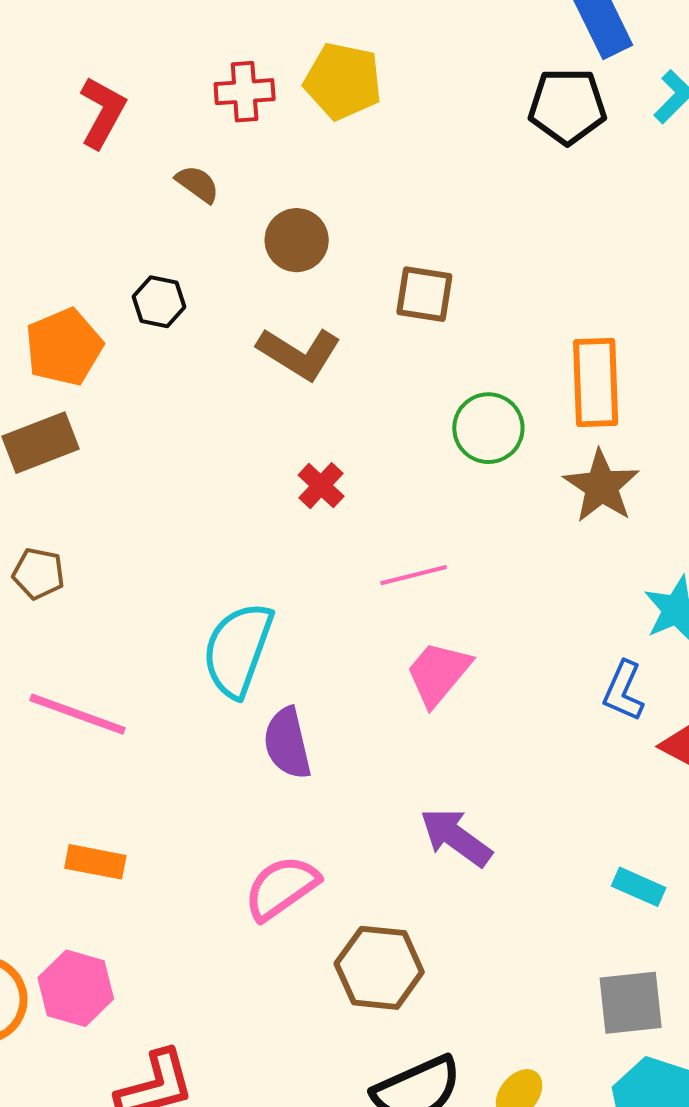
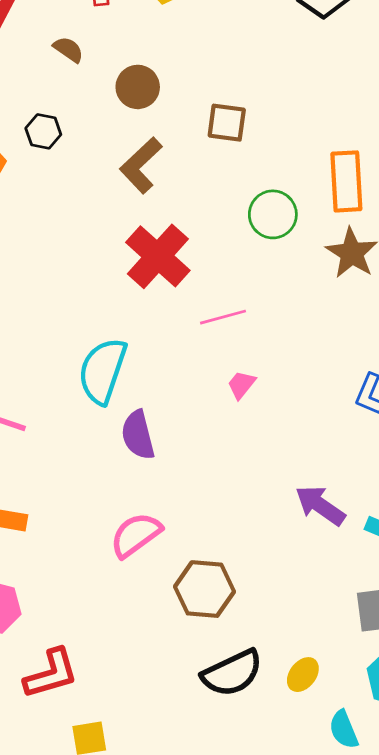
brown L-shape: (299, 353) -> (141, 165), turned 106
red cross: (321, 486) -> (158, 256), size x2.0
pink trapezoid: (438, 673) -> (241, 385), size x0.6
purple arrow: (456, 837) -> (320, 505), moved

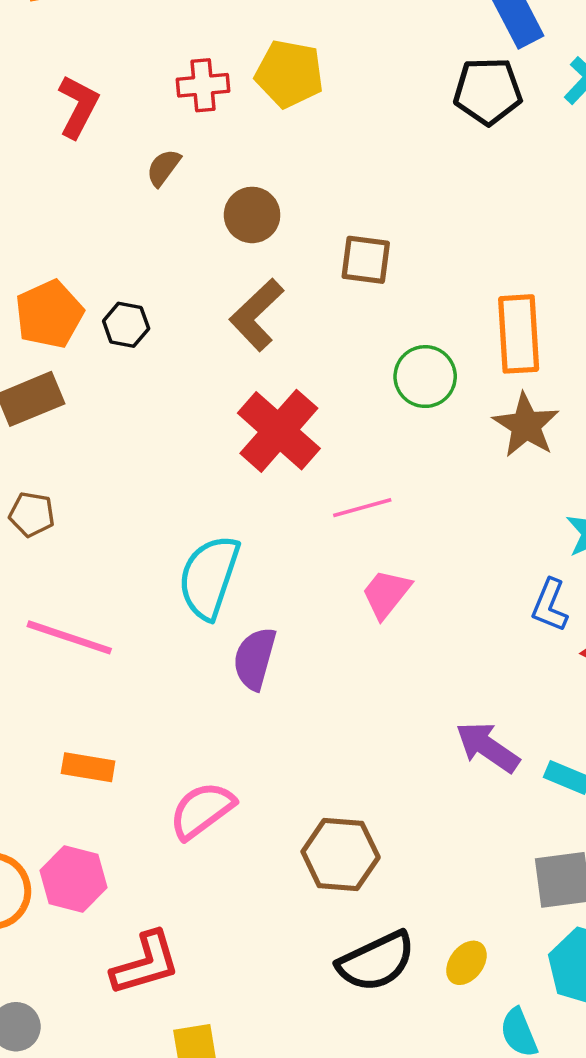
brown semicircle: (68, 49) -> (163, 168), turned -88
black hexagon: (43, 131) -> (126, 325), moved
pink trapezoid: (241, 385) -> (386, 594), size x1.4
purple semicircle: (138, 435) -> (255, 659), turned 30
pink semicircle: (136, 535) -> (202, 810), moved

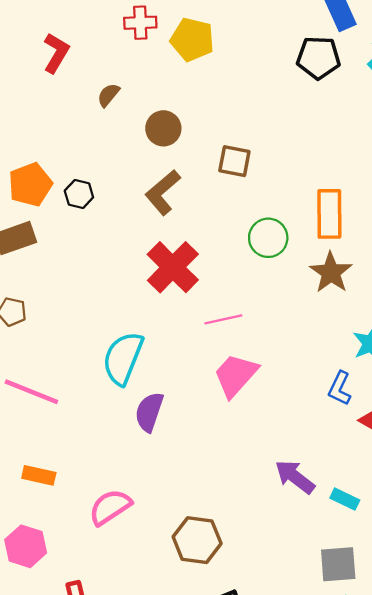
red cross: (203, 85) -> (140, 23), moved
pink trapezoid: (386, 594) -> (236, 375), size x1.4

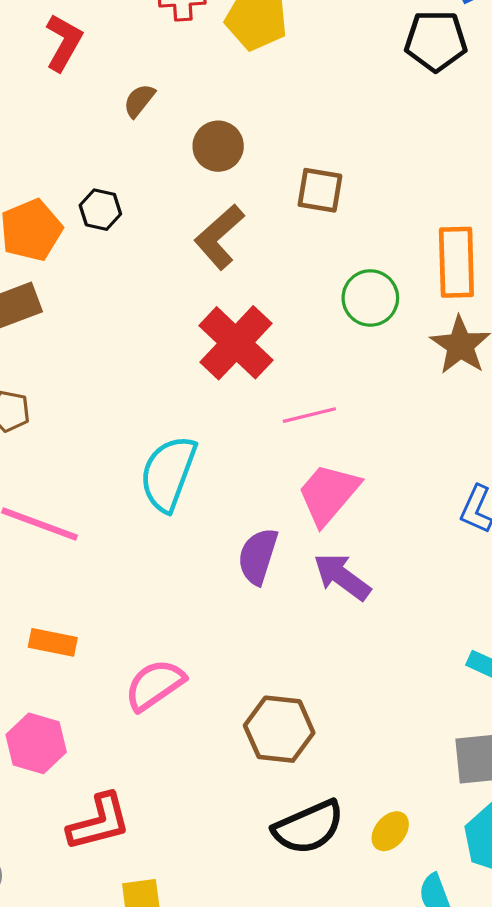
black hexagon: (79, 194) -> (100, 210), moved
purple semicircle: (149, 412) -> (258, 556), moved
purple arrow: (295, 477) -> (342, 577), moved

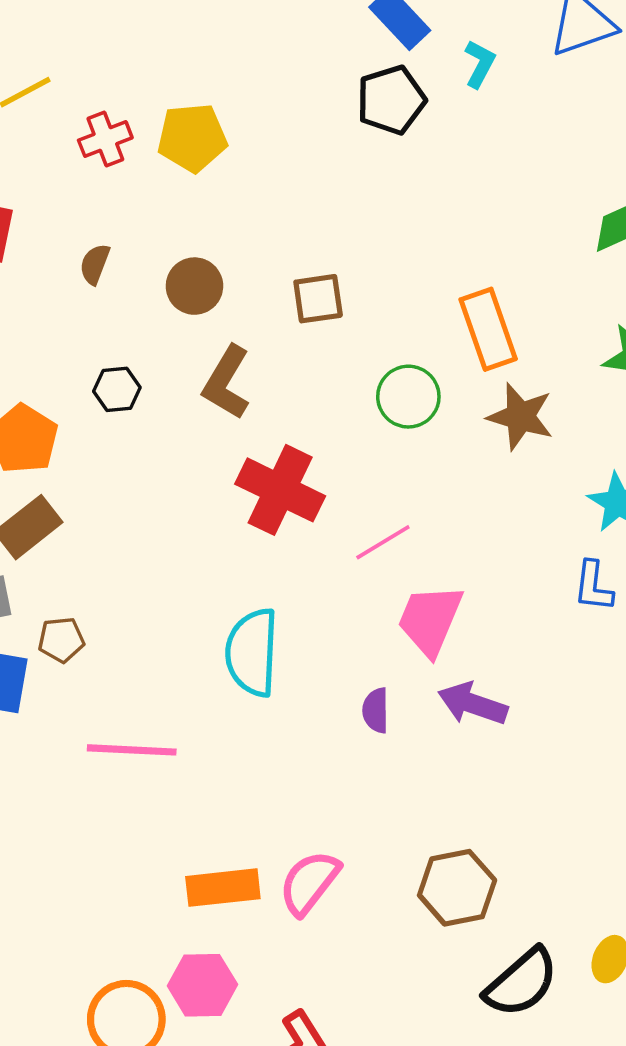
black hexagon: (100, 210) -> (117, 389), moved
purple semicircle: (258, 556) -> (376, 710), size x0.7
orange rectangle: (53, 642) -> (223, 888), moved, size x1.4

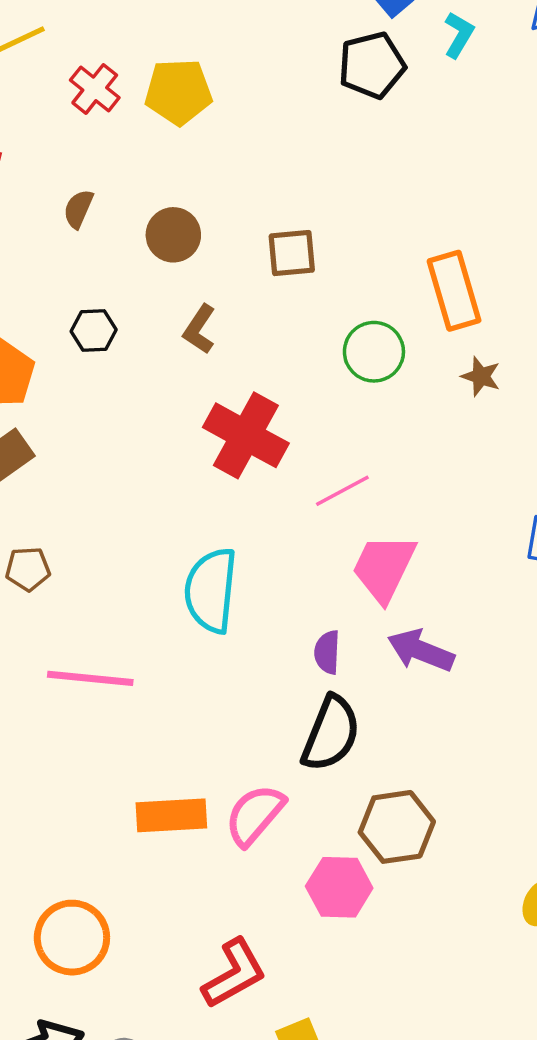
red cross: (105, 139) -> (95, 89), turned -33
brown L-shape: (226, 383) -> (199, 329), size x0.7
brown star: (520, 417) -> (481, 376), size x0.6
black semicircle: (521, 983) -> (331, 733), moved, turned -30
pink hexagon: (202, 985) -> (339, 887), moved

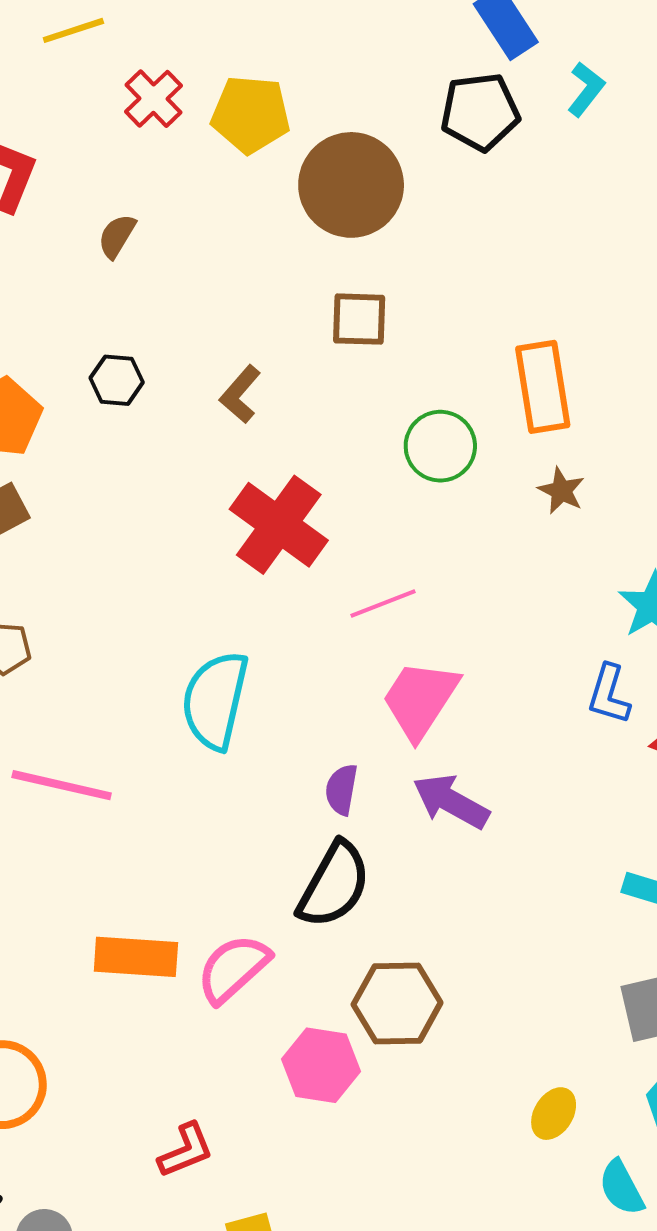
brown circle: (173, 235) -> (351, 185), moved, size x1.6
red L-shape: (234, 974) -> (186, 1150), size x0.7

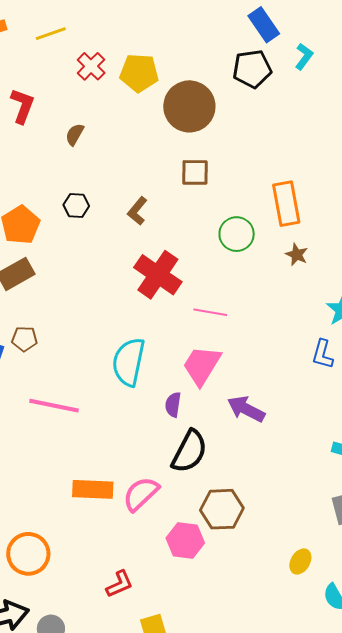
pink line: (383, 604) -> (210, 312), turned 32
pink trapezoid: (420, 699) -> (202, 365), moved
purple semicircle: (342, 790) -> (173, 405), moved

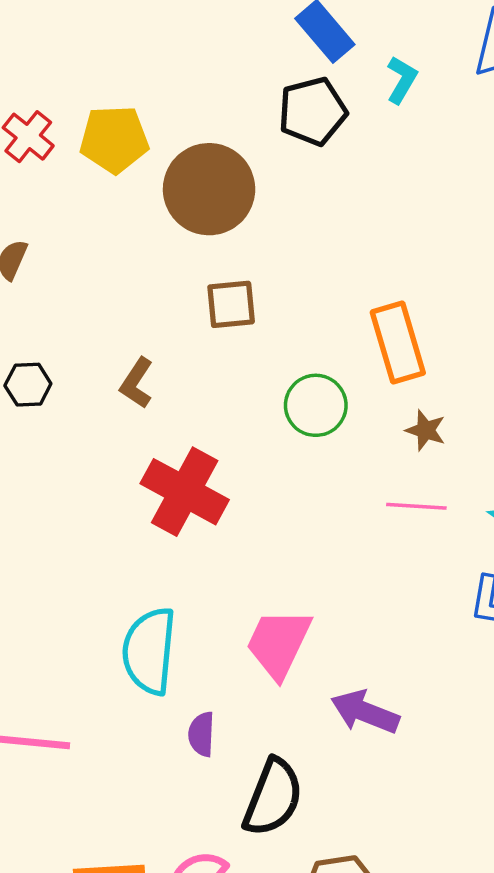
pink line: (210, 312) -> (416, 506), moved
purple semicircle: (173, 405) -> (202, 734), moved

